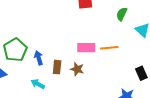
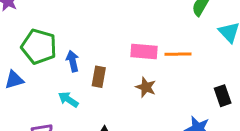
green pentagon: (15, 50) -> (39, 47), turned -30
brown star: (77, 69) -> (146, 87), moved

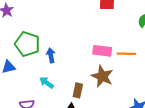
brown rectangle: (99, 77) -> (78, 90), moved
brown star: (146, 87) -> (102, 76), size x1.5

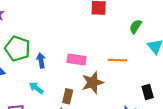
pink rectangle: (102, 51) -> (77, 60), moved
brown star: (102, 76) -> (93, 83), turned 30

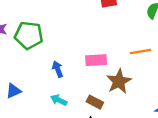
green pentagon: (17, 49) -> (29, 35), moved
brown rectangle: (68, 96) -> (95, 102), turned -64

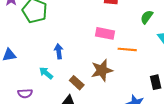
pink rectangle: (96, 60) -> (105, 33), moved
blue arrow: (58, 69) -> (59, 51), moved

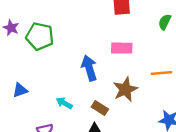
orange line: (127, 49) -> (162, 73), moved
blue arrow: (59, 51) -> (89, 68), moved, size x1.5

